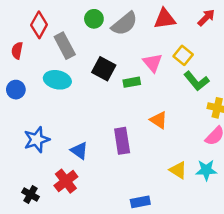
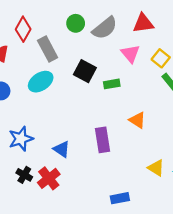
pink triangle: (153, 63) -> (130, 54), moved
cyan ellipse: (57, 80) -> (41, 82), turned -45
black cross: (31, 195) -> (24, 175), moved

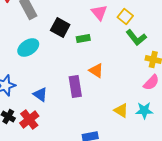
cyan ellipse: (41, 82) -> (28, 48), moved
orange triangle: (137, 120) -> (96, 70), moved

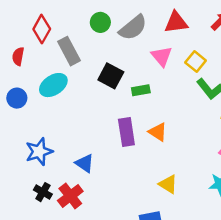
cyan ellipse: (28, 48) -> (53, 85), moved
purple rectangle: (75, 86) -> (126, 132), moved
yellow triangle: (121, 110) -> (168, 184), moved

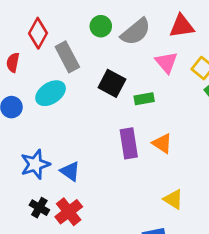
blue triangle: (85, 163) -> (70, 171), moved

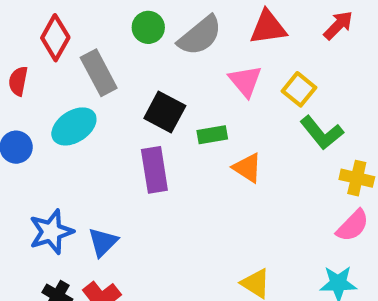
purple rectangle: (129, 143) -> (154, 170), moved
orange triangle: (162, 143) -> (247, 168), moved
blue triangle: (70, 171) -> (103, 242), turned 40

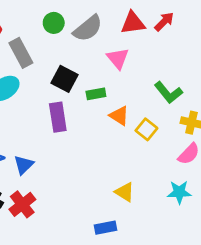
red arrow: (338, 25) -> (164, 22), moved
yellow square: (299, 89) -> (146, 129), moved

